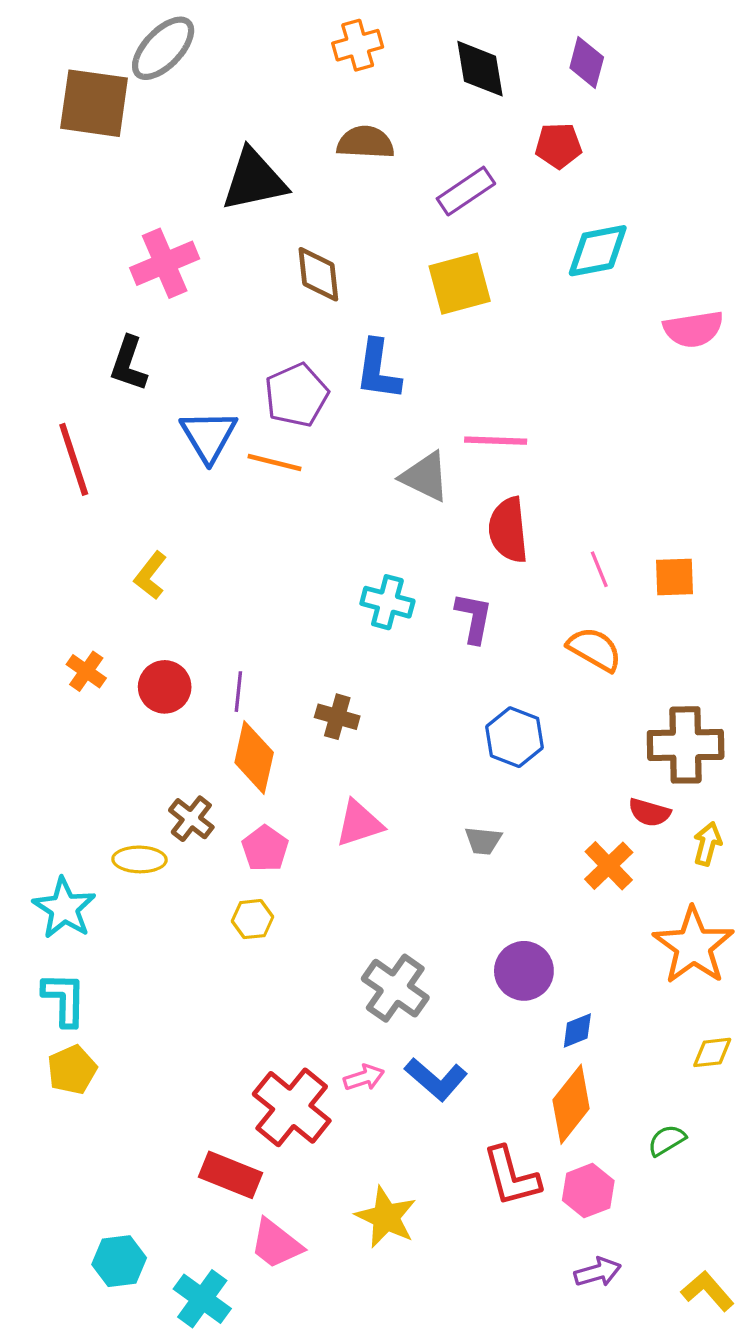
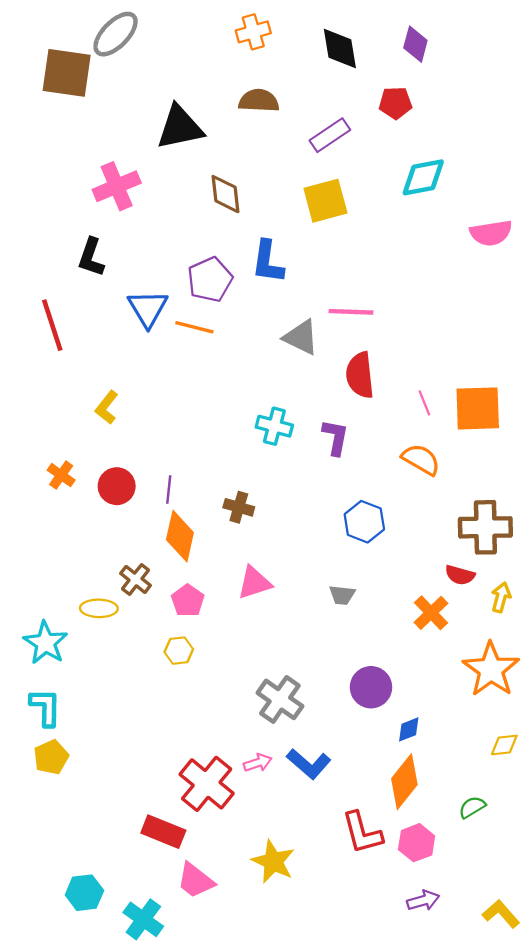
orange square: (675, 577) -> (478, 408), size x1.6

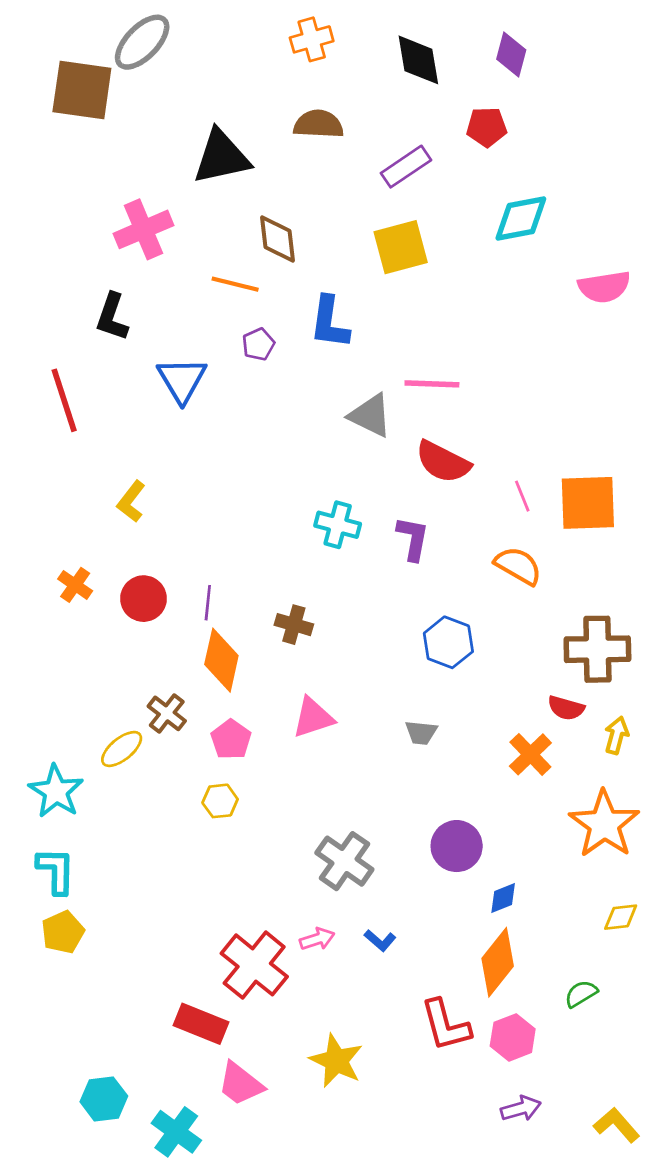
purple pentagon: (210, 280) -> (258, 344), size x0.6
orange line: (194, 327) -> (235, 284), moved
red semicircle: (360, 375) -> (443, 462), turned -57
yellow ellipse: (99, 608) -> (122, 749), turned -40
blue L-shape: (309, 764) -> (380, 940), size x0.6

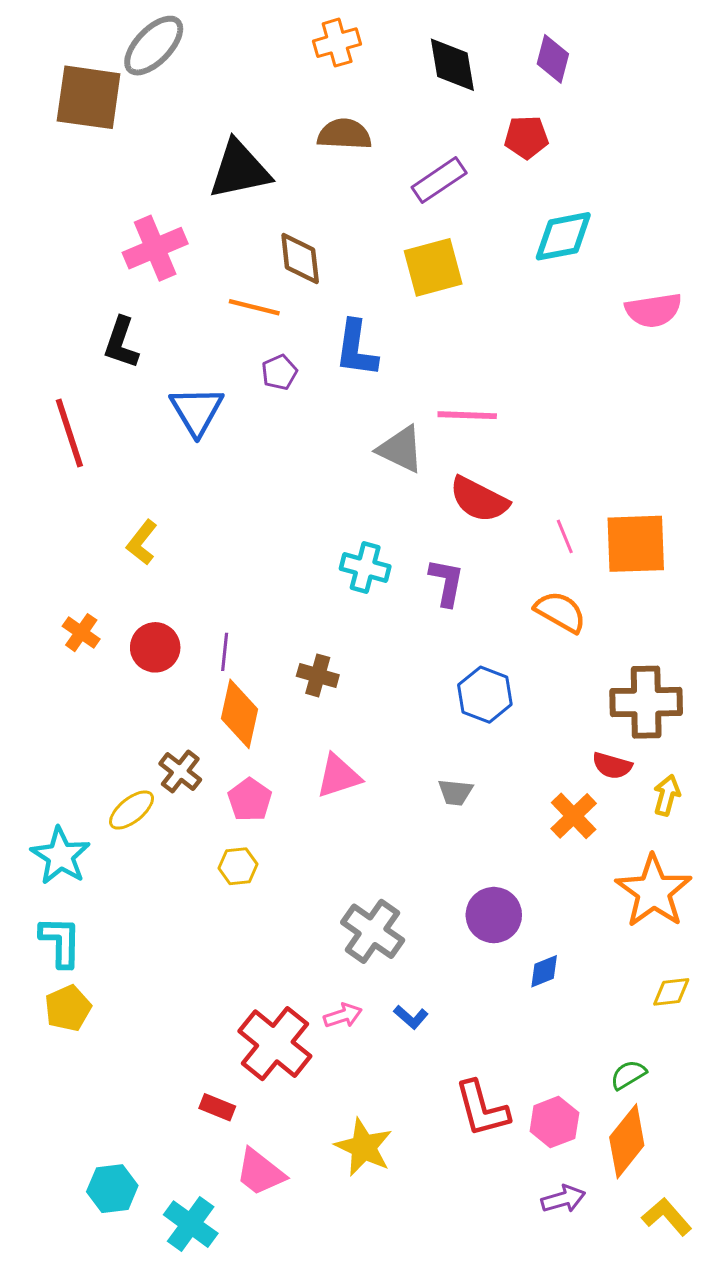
orange diamond: (498, 962) -> (627, 1141), moved
red rectangle: (201, 1024) -> (217, 1107), size x0.6

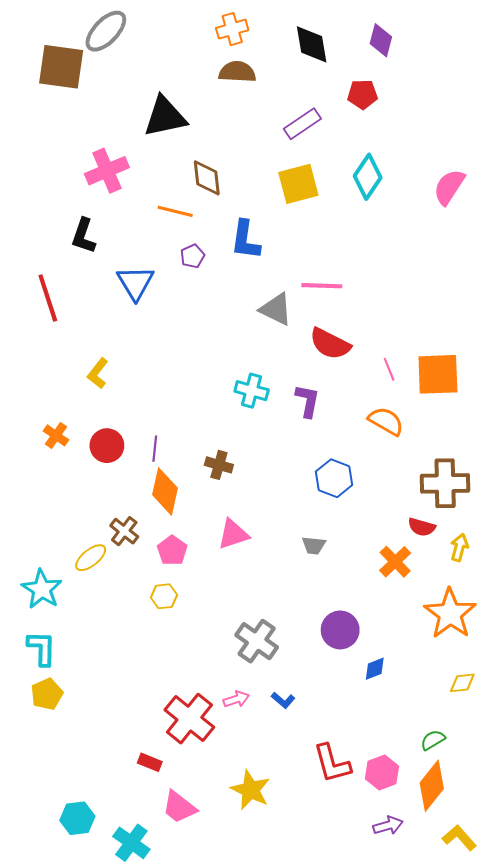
brown semicircle: (344, 134) -> (237, 72), moved
cyan diamond: (563, 236) -> (368, 177), moved, turned -45
pink semicircle: (653, 310) -> (449, 187), moved, turned 132

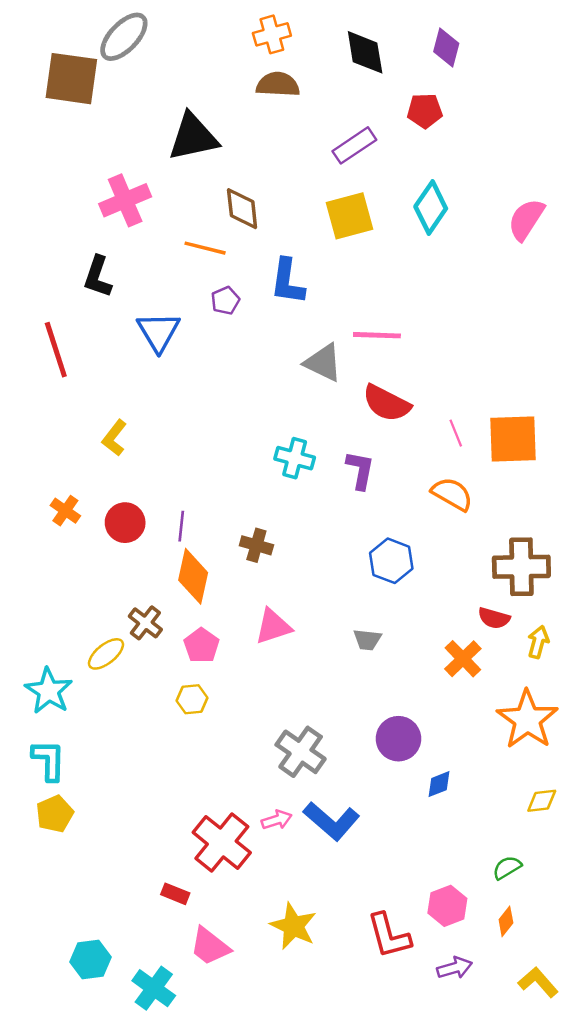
blue L-shape: (283, 700) -> (332, 821), size x2.0
red L-shape: (332, 763) -> (389, 936), moved
orange diamond: (432, 786) -> (506, 921), size x0.5

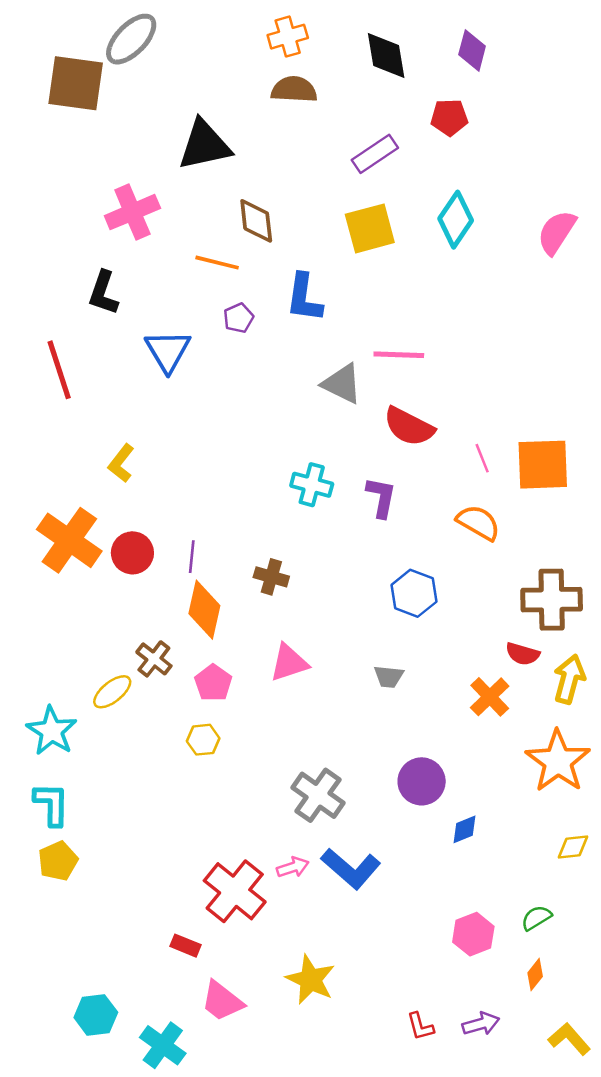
orange cross: (65, 511) -> (69, 540), size x2.0
yellow arrow: (538, 642) -> (569, 679), size x1.4
pink hexagon: (447, 906) -> (473, 934), moved
red L-shape: (389, 936) -> (420, 1026), moved, size x0.6

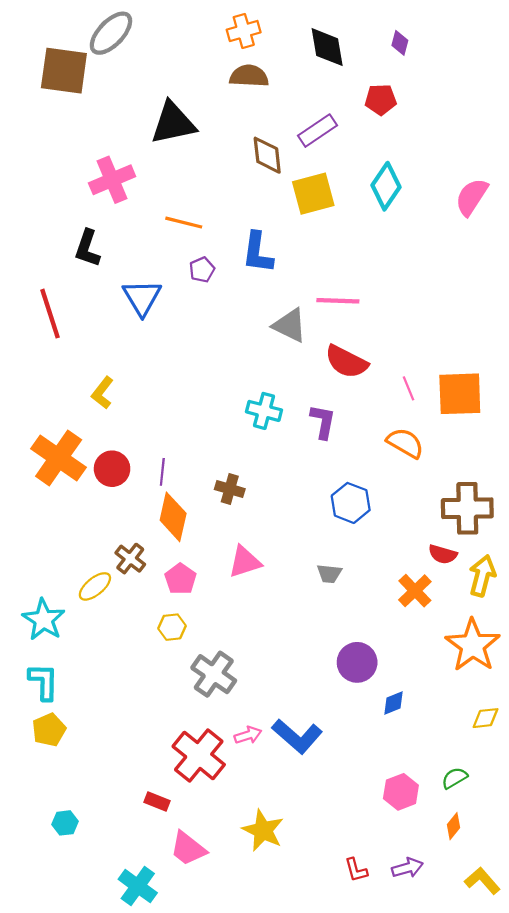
purple diamond: (472, 50) -> (400, 43), size x0.7
brown diamond: (256, 221) -> (267, 155), moved
gray cross: (318, 795) -> (214, 674), moved
cyan hexagon: (96, 1015) -> (65, 823), moved, size x0.7

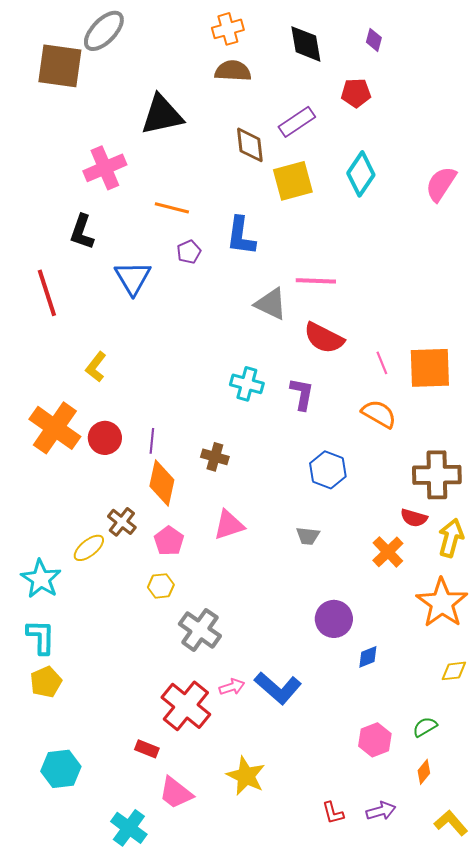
cyan hexagon: (65, 823) -> (61, 769), size x1.6

